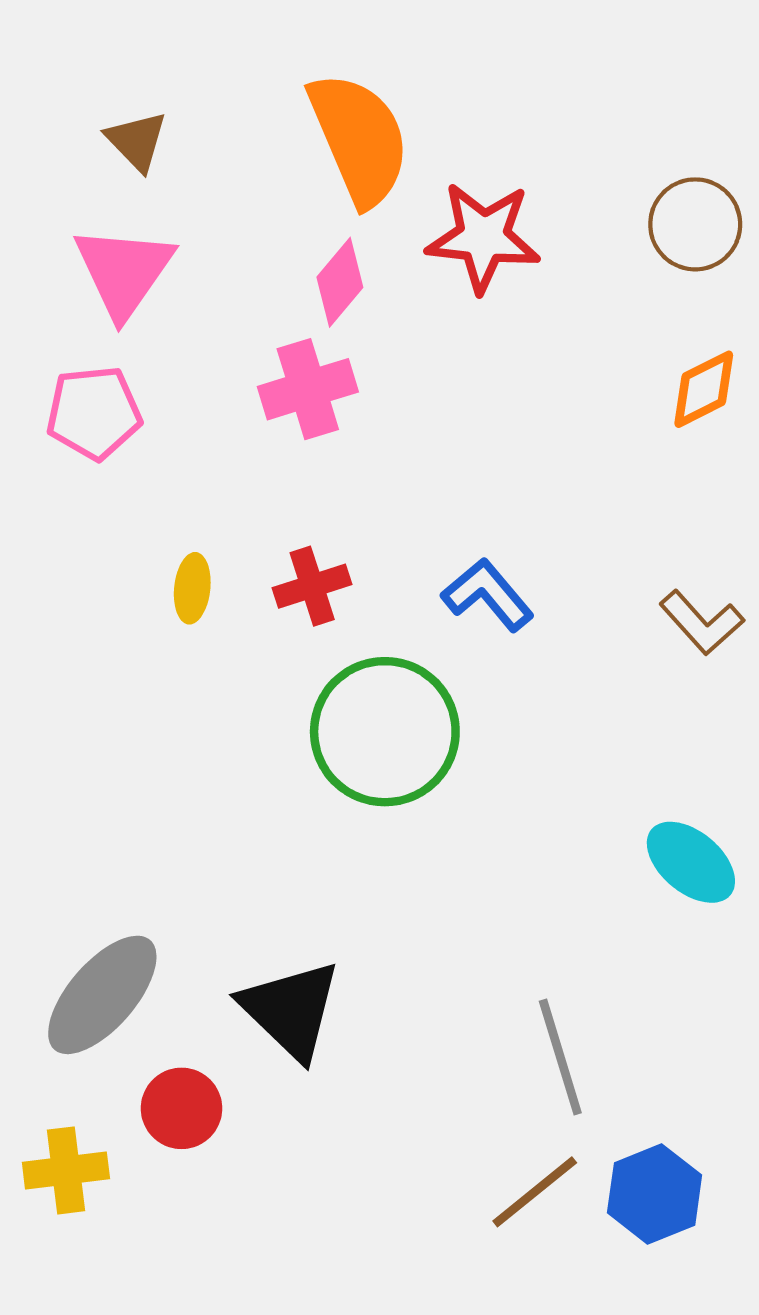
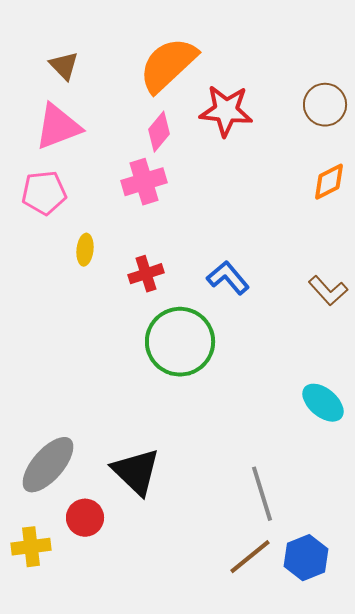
orange semicircle: (359, 139) -> (168, 65), turned -110
pink triangle: (124, 271) -> (58, 127), turned 34
yellow ellipse: (192, 588) -> (85, 250), moved

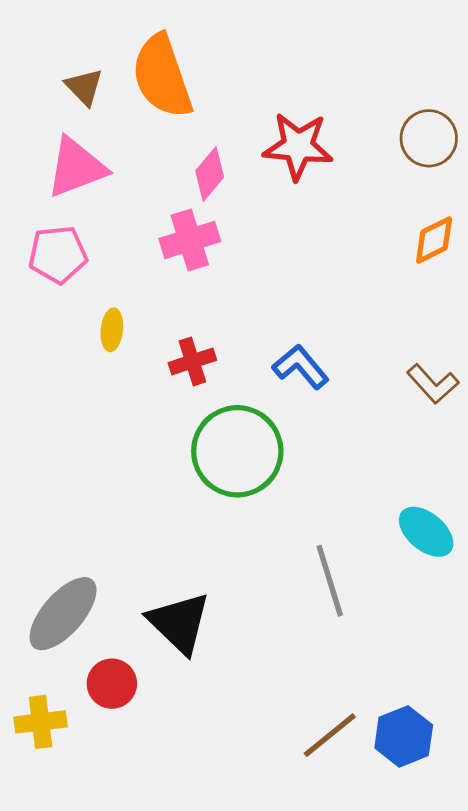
orange semicircle: (168, 65) -> (162, 76), moved, turned -66
gray line: (262, 494) -> (330, 581), moved

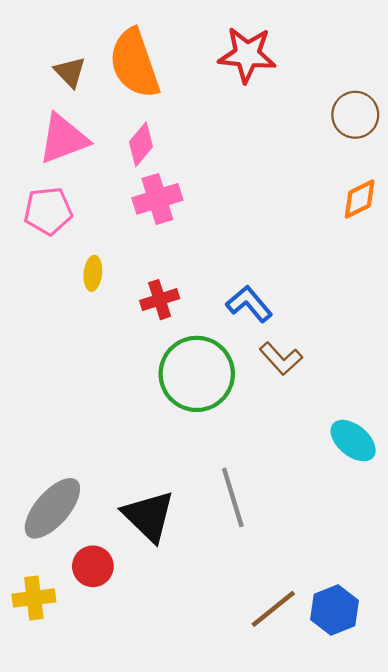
red star: (298, 146) -> (247, 55), moved
pink diamond: (210, 174) -> (141, 144), moved
brown L-shape: (433, 384) -> (281, 359), moved
gray line: (330, 581) -> (233, 497), moved

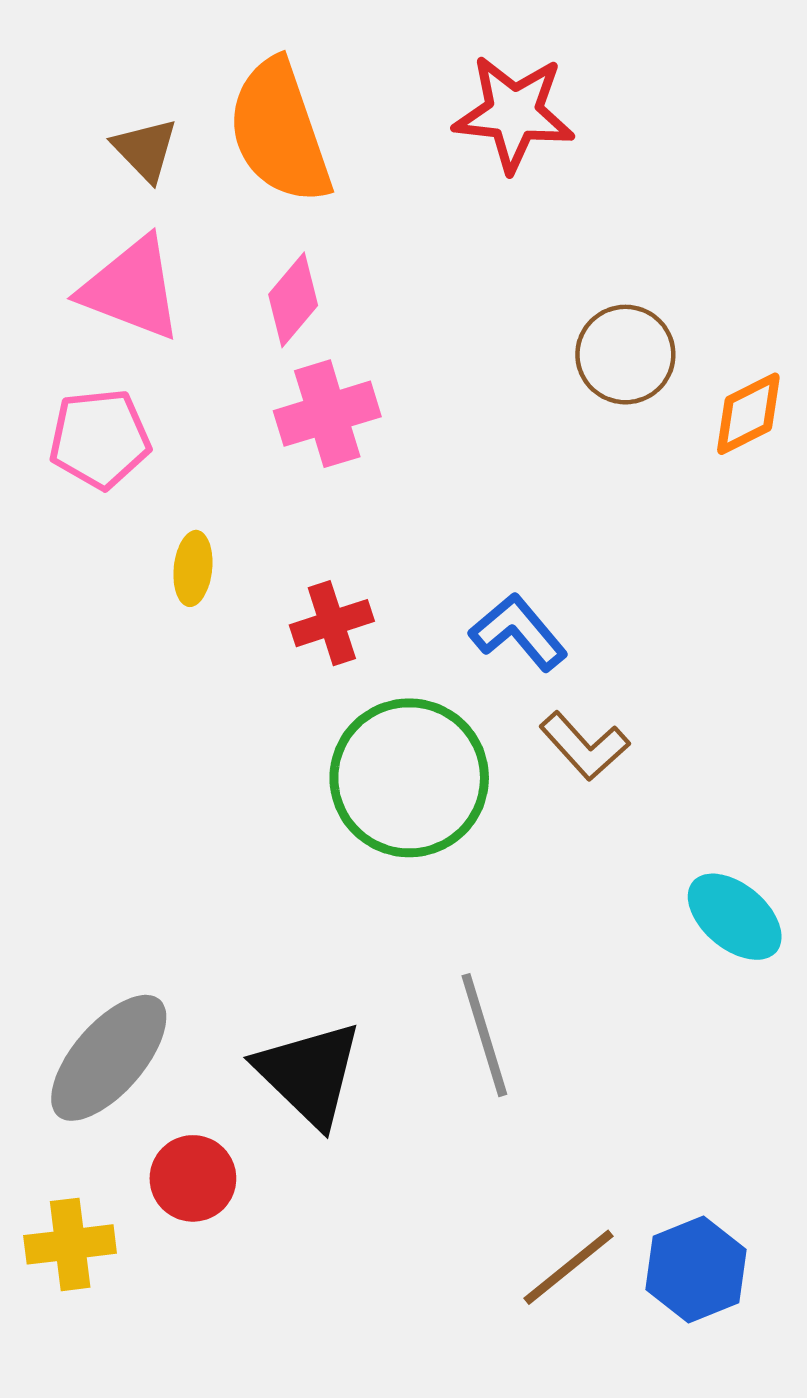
brown circle: (355, 115) -> (625, 355), moved
pink triangle: (63, 139) -> (132, 289), turned 42

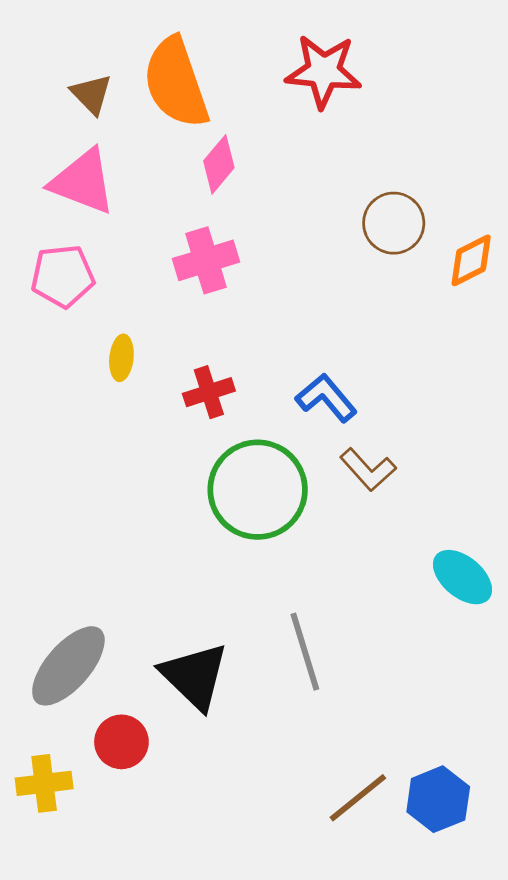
pink diamond: (293, 300) -> (219, 164), moved

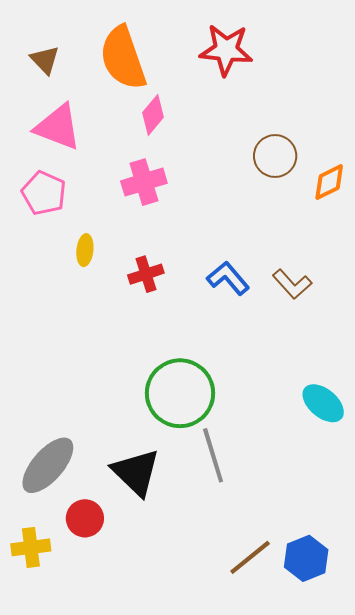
brown triangle: (91, 94) -> (45, 60), moved
pink pentagon: (63, 276) -> (44, 193), turned 30
brown L-shape: (368, 470) -> (292, 284), moved
green circle: (258, 490) -> (180, 393), moved

